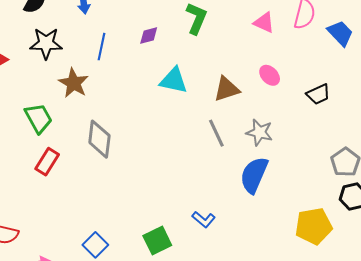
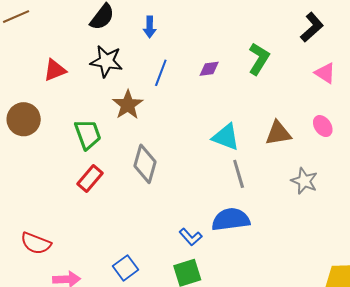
cyan triangle: (174, 81) -> (226, 137), moved
gray line: (216, 133) -> (239, 174), moved
blue semicircle: (254, 175) -> (231, 219), moved, turned 51
blue L-shape: (204, 219) -> (191, 237), moved

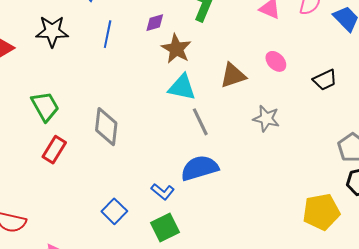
brown star: (128, 105) -> (176, 49), moved
blue square: (125, 268) -> (114, 211), moved

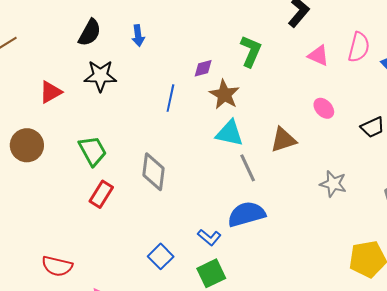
blue line: (108, 34) -> (170, 98), moved
brown triangle: (233, 75) -> (283, 140), moved
gray star: (266, 119) -> (333, 184), moved

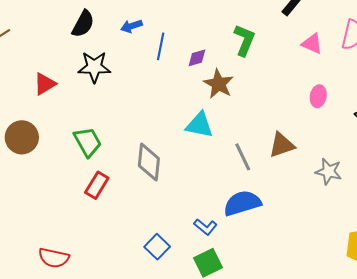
blue arrow: (138, 36) -> (131, 26), turned 80
blue line: (170, 98) -> (161, 46), moved
pink ellipse: (324, 108) -> (318, 96), turned 55
cyan triangle: (230, 133) -> (199, 125), moved
brown triangle: (283, 140) -> (282, 145), moved

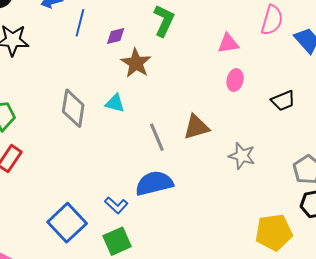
pink triangle: (312, 44) -> (228, 43), moved, turned -35
cyan triangle: (199, 125) -> (115, 103), size x0.7
gray diamond: (149, 162) -> (73, 108), moved
blue square: (157, 247) -> (67, 223), size x1.5

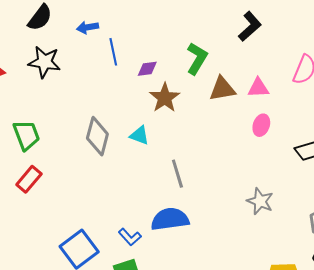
blue line: (80, 23) -> (113, 52), turned -32
brown triangle: (196, 127) -> (222, 89), moved

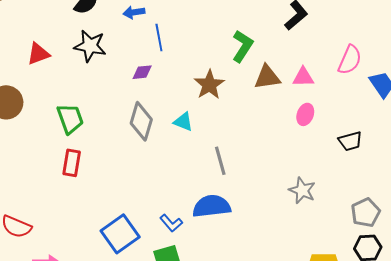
purple diamond: (147, 69) -> (142, 72), moved
red rectangle: (29, 179) -> (72, 163), turned -32

